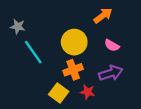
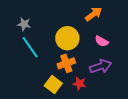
gray star: (18, 27) -> (24, 24), moved

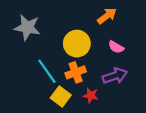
gray star: (24, 24) -> (27, 27), size x1.6
cyan line: (30, 47) -> (47, 71), moved

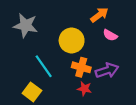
pink semicircle: (116, 47) -> (110, 35), moved
orange cross: (76, 72) -> (81, 67), moved, turned 36
yellow square: (61, 97) -> (32, 92), moved

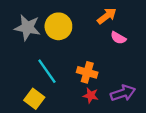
yellow circle: (72, 40) -> (58, 26), moved
purple arrow: (107, 70) -> (123, 93), moved

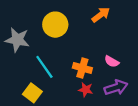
gray star: (27, 27) -> (17, 40), moved
pink semicircle: (118, 38) -> (112, 61), moved

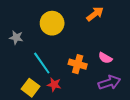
gray star: (17, 40) -> (16, 38), size x0.6
red star: (86, 90) -> (54, 85), moved

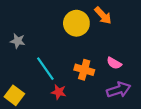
orange arrow: (95, 14) -> (103, 15), turned 84
yellow circle: (52, 23) -> (76, 23), moved
yellow square: (31, 88) -> (14, 95), moved

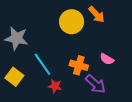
gray star: (18, 41) -> (17, 38), size x1.6
purple arrow: (119, 90) -> (95, 84), moved, turned 60
yellow square: (14, 95) -> (14, 77), moved

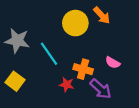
cyan line: (42, 64) -> (49, 54), moved
red star: (55, 86) -> (67, 85), moved

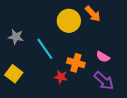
gray star: (17, 41) -> (16, 37), size x0.7
purple arrow: (101, 89) -> (104, 81), moved

